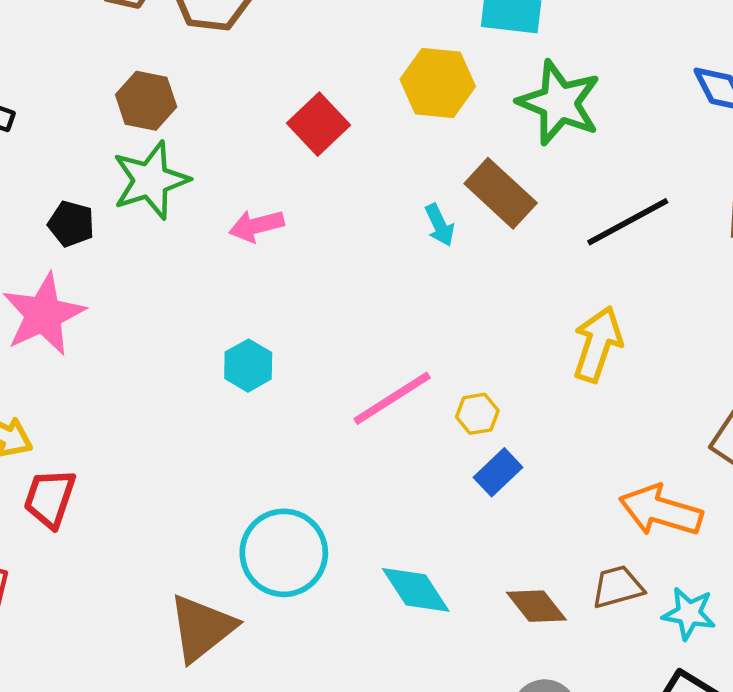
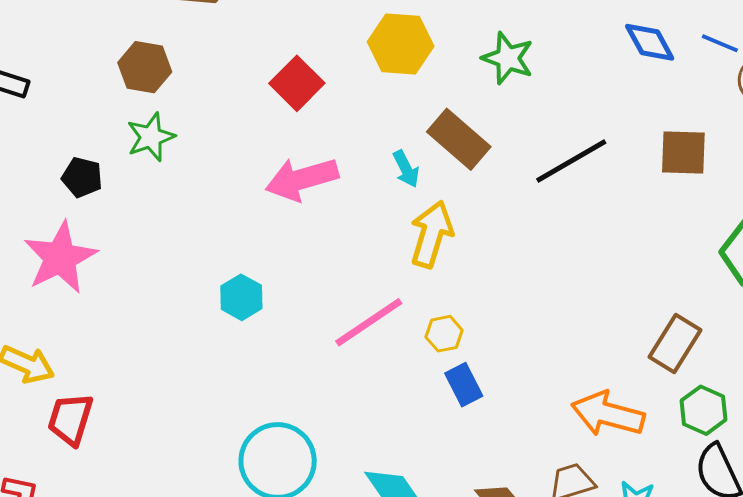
green star: (559, 103) -> (508, 58), size x0.7
green star: (151, 180) -> (151, 137), size x0.7
pink arrow: (256, 226) -> (302, 179), moved, size x1.5
yellow arrow: (598, 344) -> (431, 234), moved
blue rectangle: (498, 472) -> (464, 385), turned -72

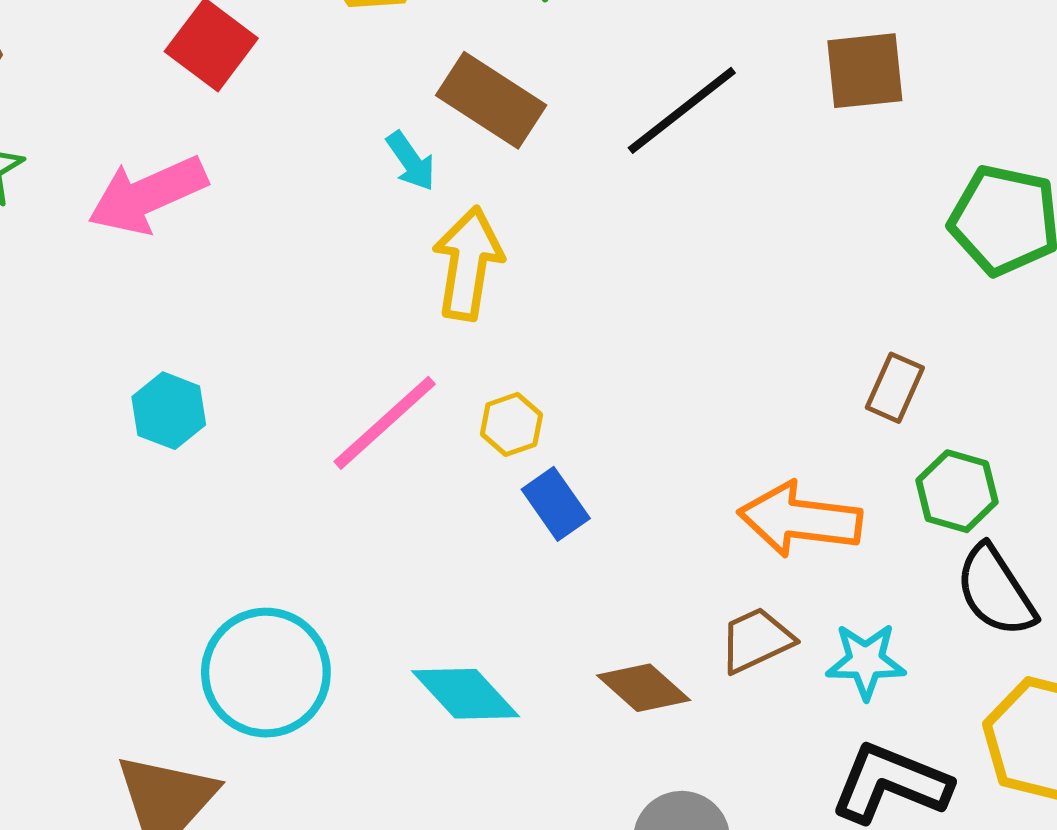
pink arrow: (302, 179) -> (147, 195), moved
brown rectangle: (675, 344) -> (895, 388), size x0.7

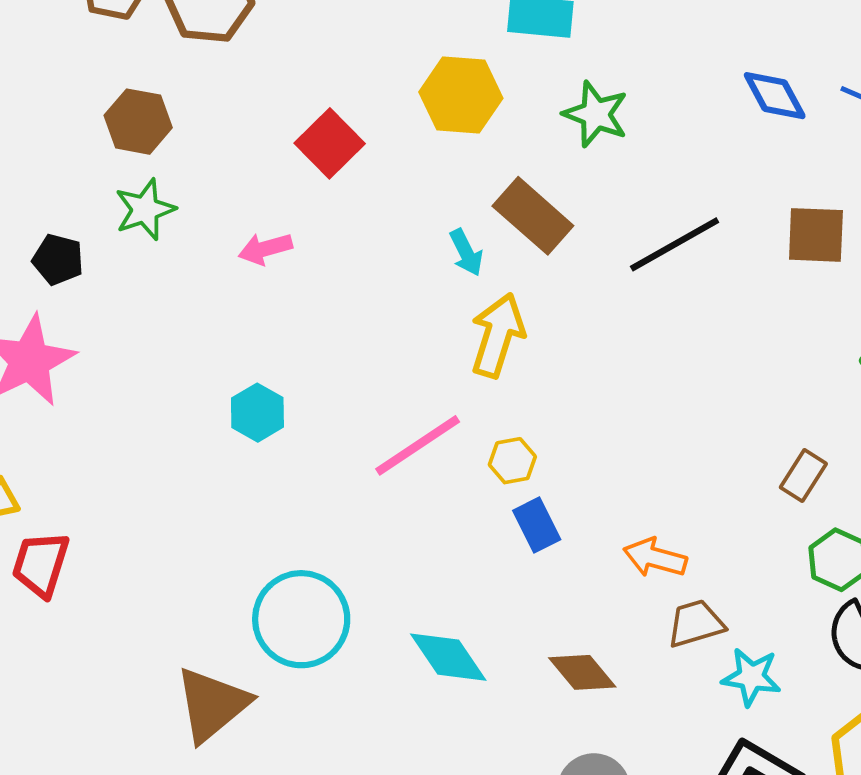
pink arrow: (147, 195) -> (265, 249), size x0.6
orange arrow: (800, 519) -> (655, 558), moved, size x0.7
brown trapezoid: (756, 640) -> (696, 624), moved

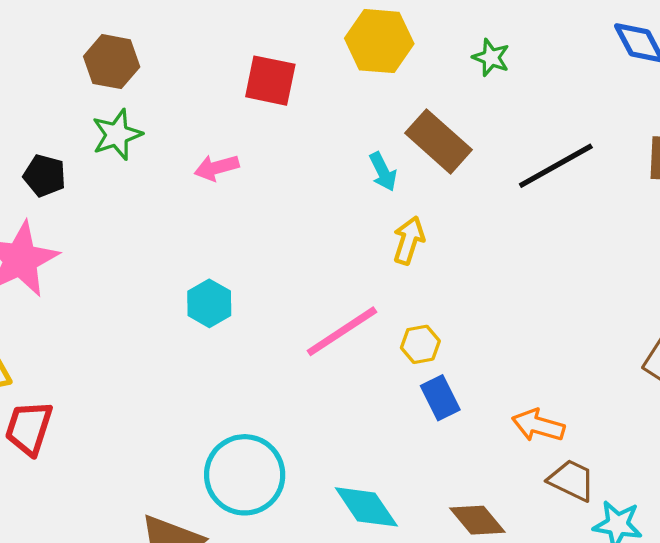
green star: (596, 114) -> (491, 57), size x0.7
red square: (330, 143) -> (270, 81), turned -34
yellow arrow: (498, 335) -> (409, 240), size x0.7
brown trapezoid: (696, 624) -> (572, 480), turned 42

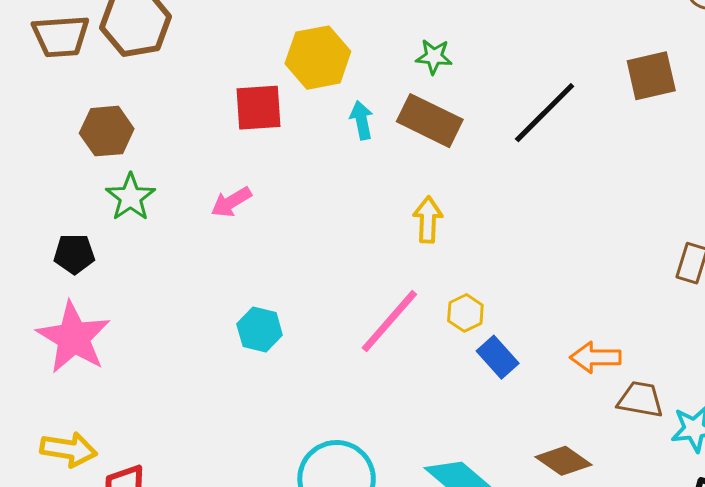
yellow hexagon: (379, 41) -> (318, 58), moved
green star: (491, 57) -> (434, 57), moved
cyan arrow: (383, 172) -> (362, 120), moved, turned -150

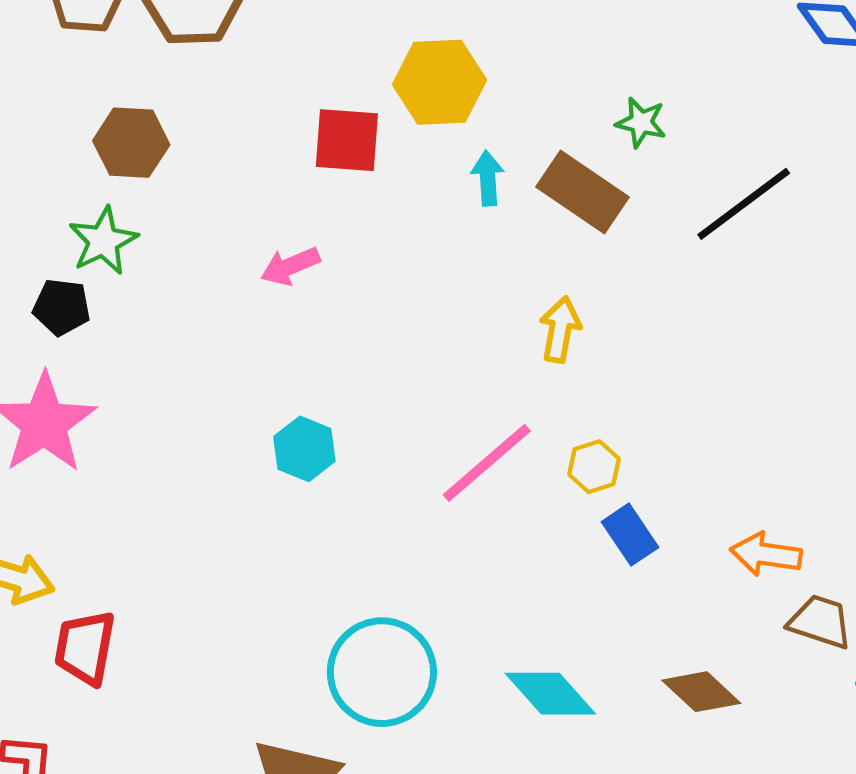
green star: (434, 57) -> (641, 122), moved
green star: (130, 197) -> (103, 241), moved

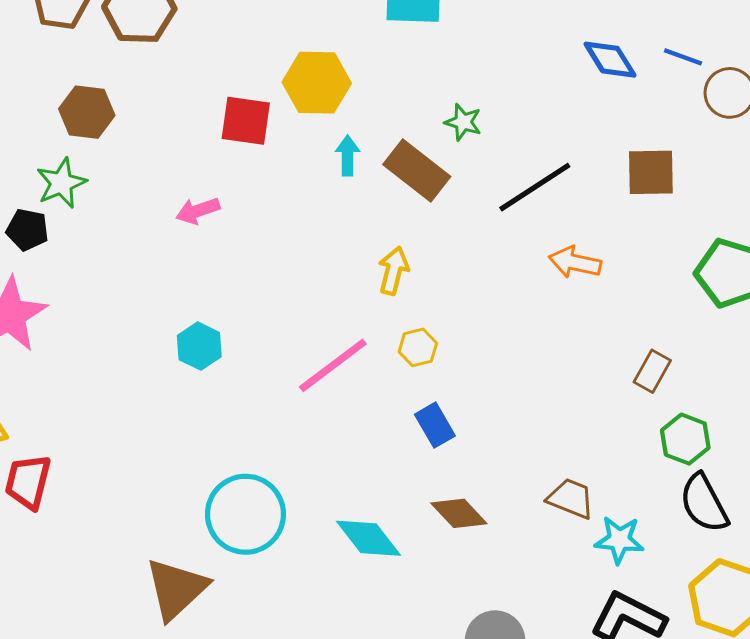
yellow hexagon: (594, 467) -> (418, 347), moved
orange arrow: (766, 554) -> (575, 262), moved
brown diamond: (701, 692) -> (459, 513), moved

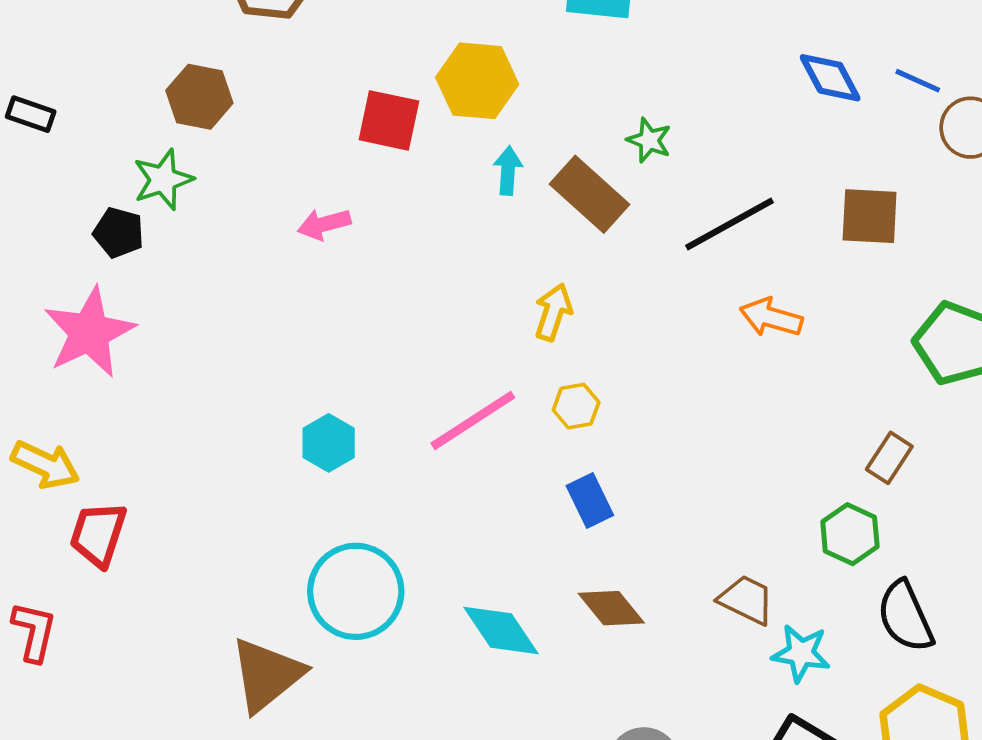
cyan hexagon: (199, 346) -> (329, 443), moved
brown rectangle: (652, 371) -> (889, 458), moved
green hexagon: (685, 439) -> (850, 534), moved

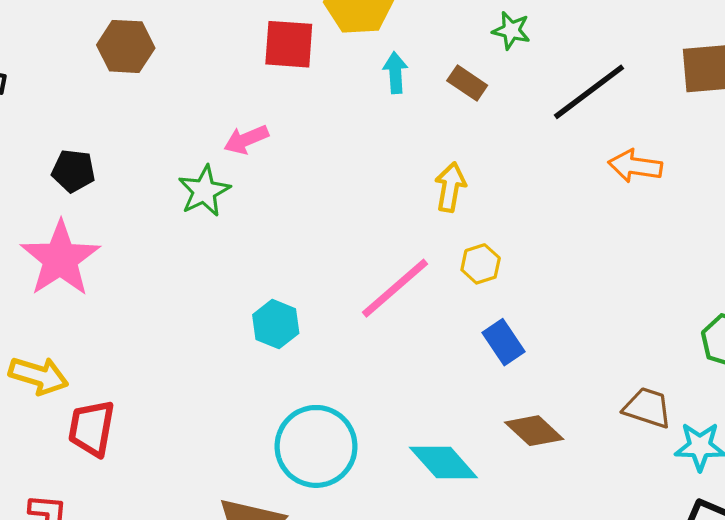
green star: (163, 180) -> (204, 191), moved
brown rectangle: (590, 194) -> (467, 83), size x0.6

